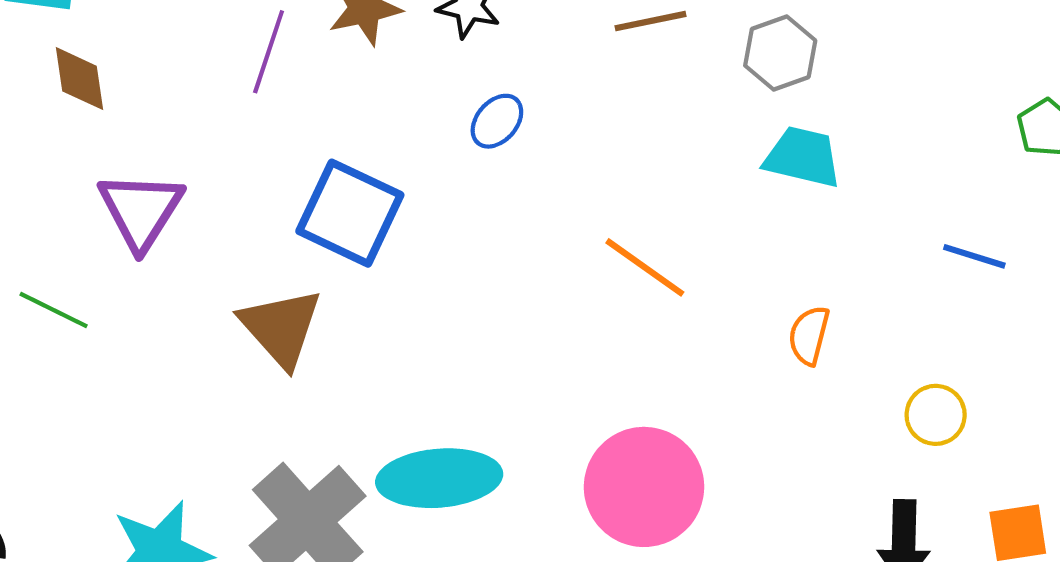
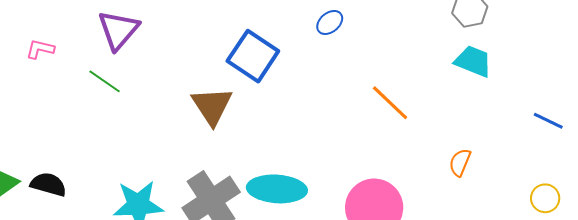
purple triangle: (141, 210) -> (118, 30), moved
orange semicircle: (809, 335) -> (460, 162), moved
yellow circle: (936, 415) -> (545, 198), moved

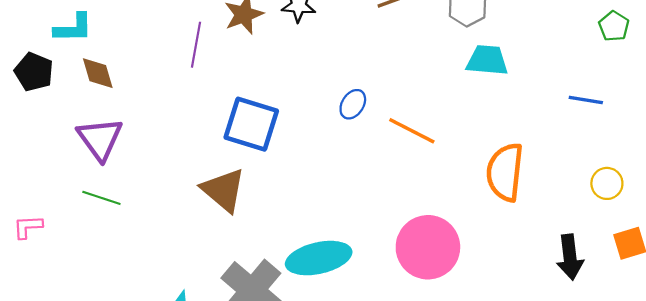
blue ellipse: (330, 22) -> (353, 104), moved
pink L-shape: (40, 49) -> (28, 227), moved
orange semicircle: (460, 162) -> (505, 172), size x1.8

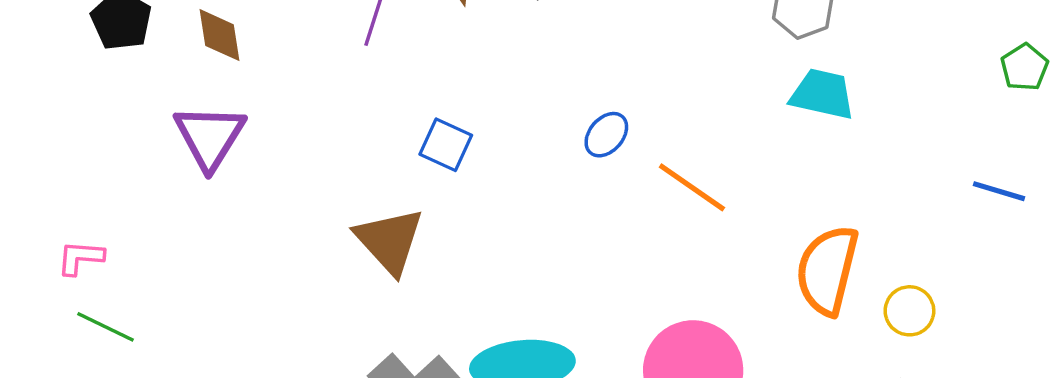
blue line: (586, 100) -> (999, 191), moved
blue square: (251, 124) -> (446, 145), size x0.6
yellow circle: (607, 183) -> (909, 311), moved
green line: (101, 198) -> (106, 327), moved

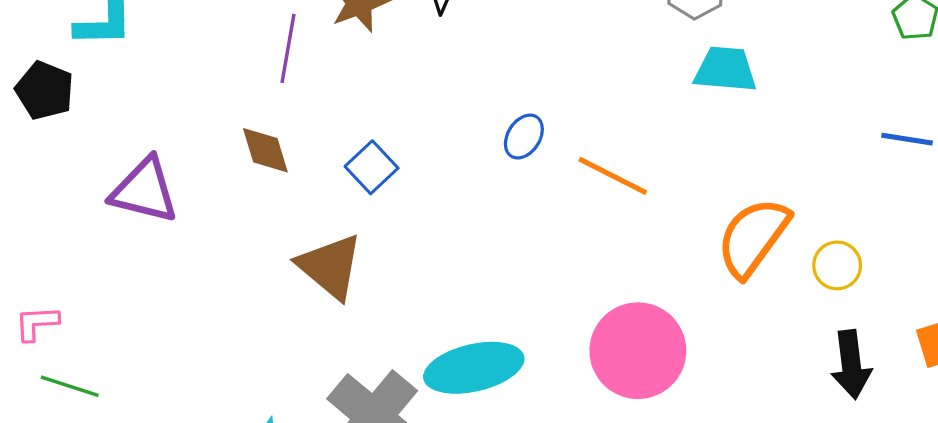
brown diamond: (219, 35) -> (265, 150), moved
purple triangle: (210, 137) -> (144, 191), turned -40
blue square: (446, 145) -> (372, 167), turned 30
orange semicircle: (827, 270) -> (753, 237), turned 30

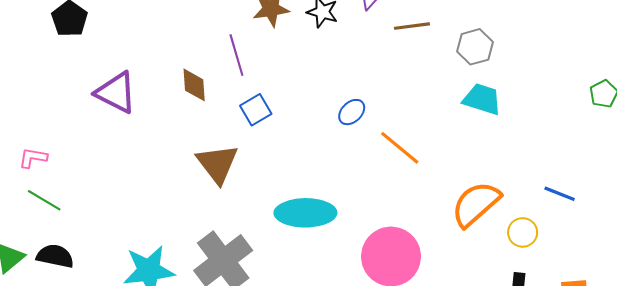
purple line: (288, 48) -> (236, 55), moved, turned -39
blue line: (907, 139) -> (560, 194), moved
cyan ellipse: (474, 368) -> (305, 213), moved

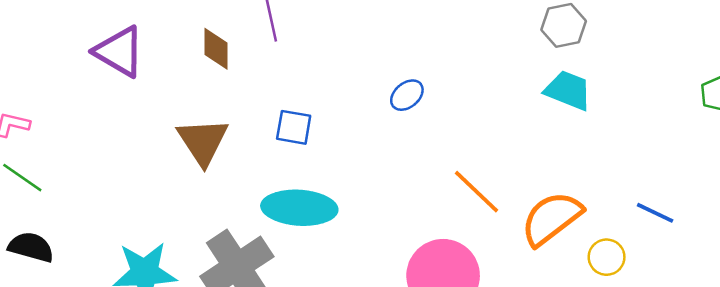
blue square: (256, 110) -> (294, 127), moved, turned 36
orange line: (400, 148) -> (477, 192), moved
brown triangle: (217, 164) -> (203, 141), moved
cyan ellipse: (305, 213) -> (299, 208), moved

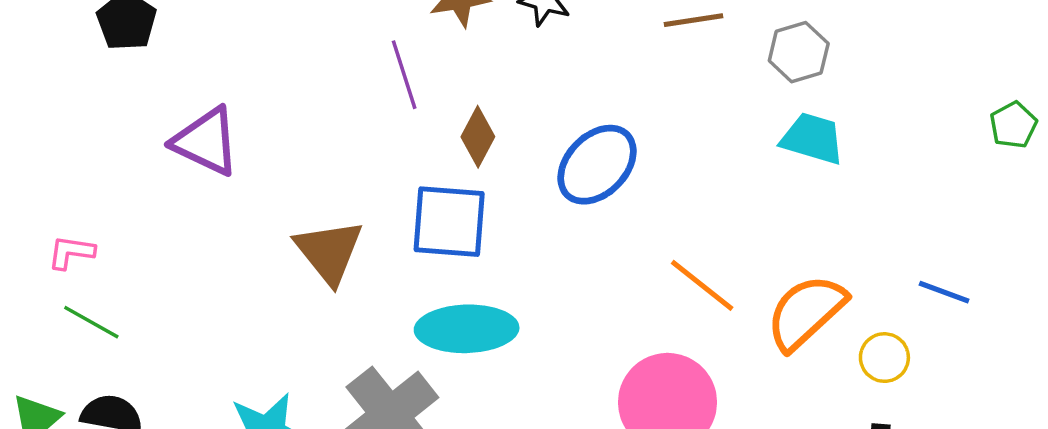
brown diamond: (216, 49) -> (478, 137), moved, turned 33
blue ellipse: (407, 95) -> (597, 165), size x1.8
blue square: (294, 127) -> (449, 222), size x1.6

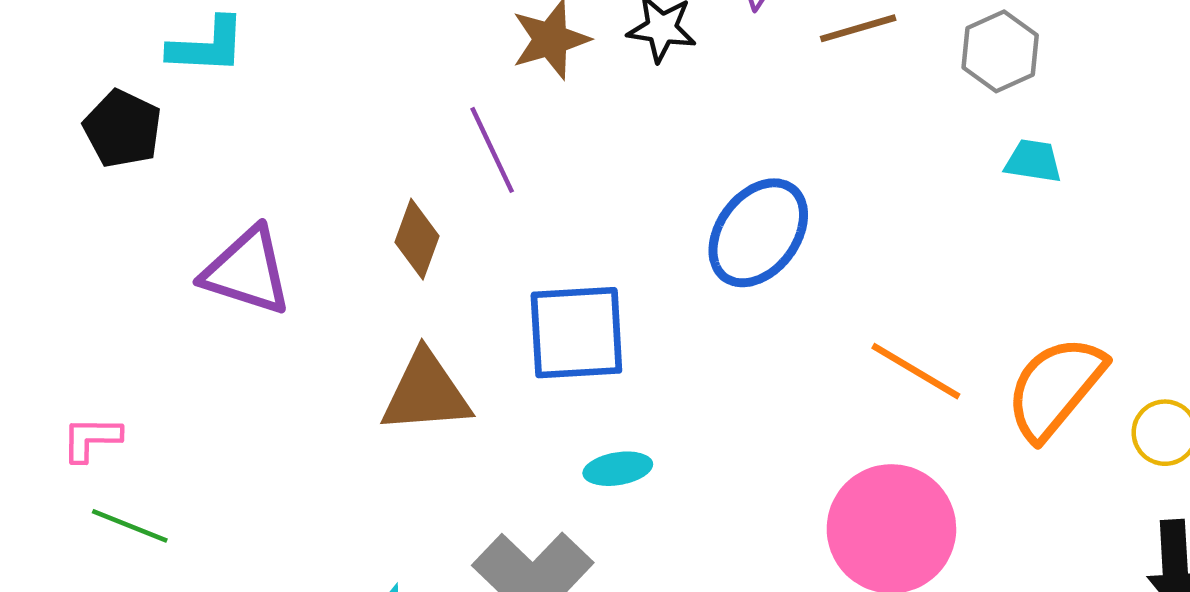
brown diamond: (478, 137) -> (417, 239), moved
cyan trapezoid: (812, 139) -> (1033, 161), size x0.7
brown triangle: (329, 252) -> (426, 393), turned -48
cyan ellipse: (467, 329) -> (618, 469), size x0.5

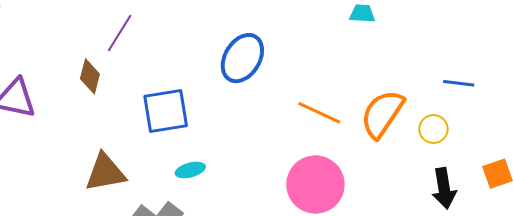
purple line: (492, 150) -> (120, 33), turned 63
brown triangle: (426, 393) -> (105, 172), moved

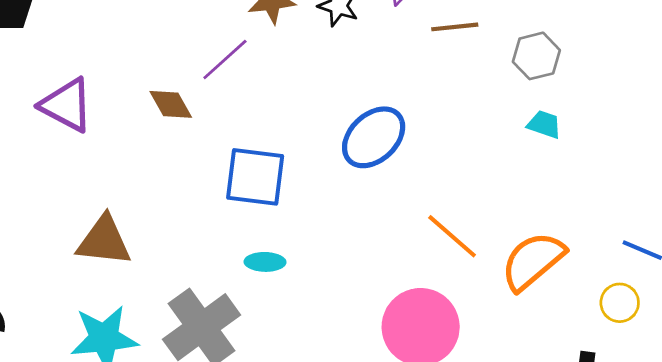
brown diamond: (90, 76) -> (171, 104), turned -60
yellow circle: (433, 129) -> (620, 303), moved
brown triangle: (105, 172) -> (104, 241), moved

